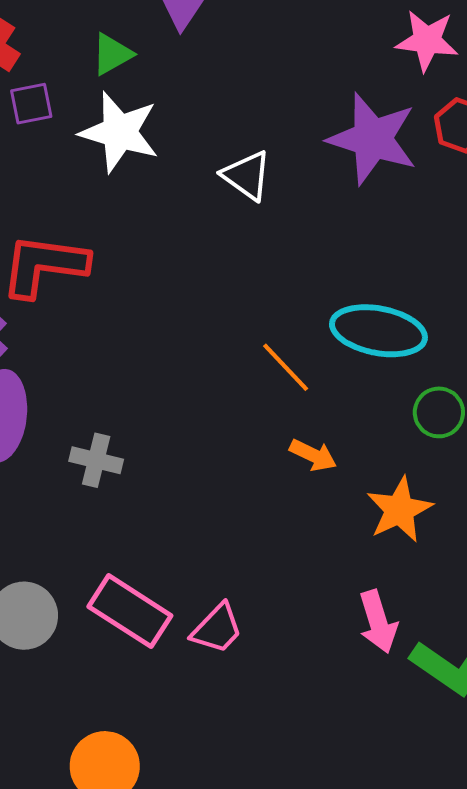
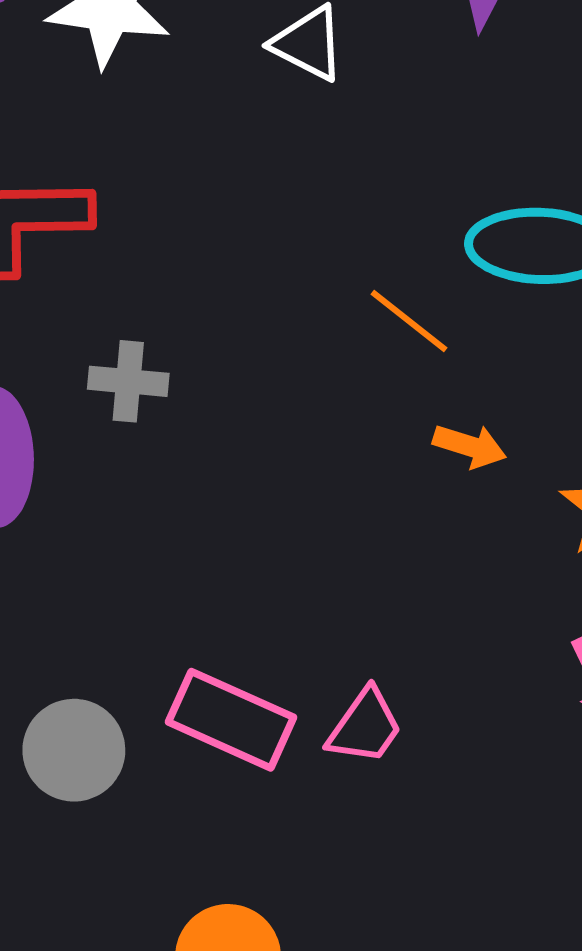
gray cross: (96, 460) -> (128, 381), moved

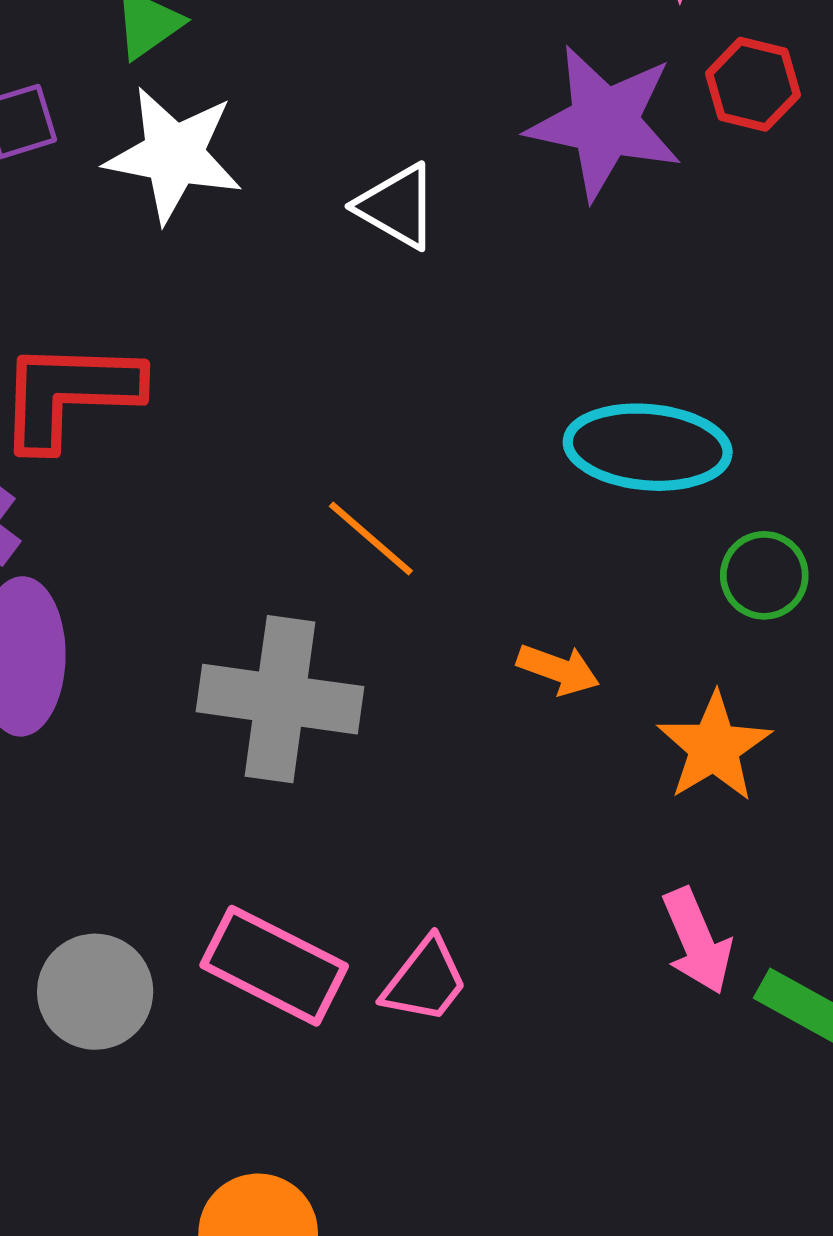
orange line: (409, 321) -> (371, 538), moved
gray cross: (128, 381) -> (280, 699), moved, size x1.8

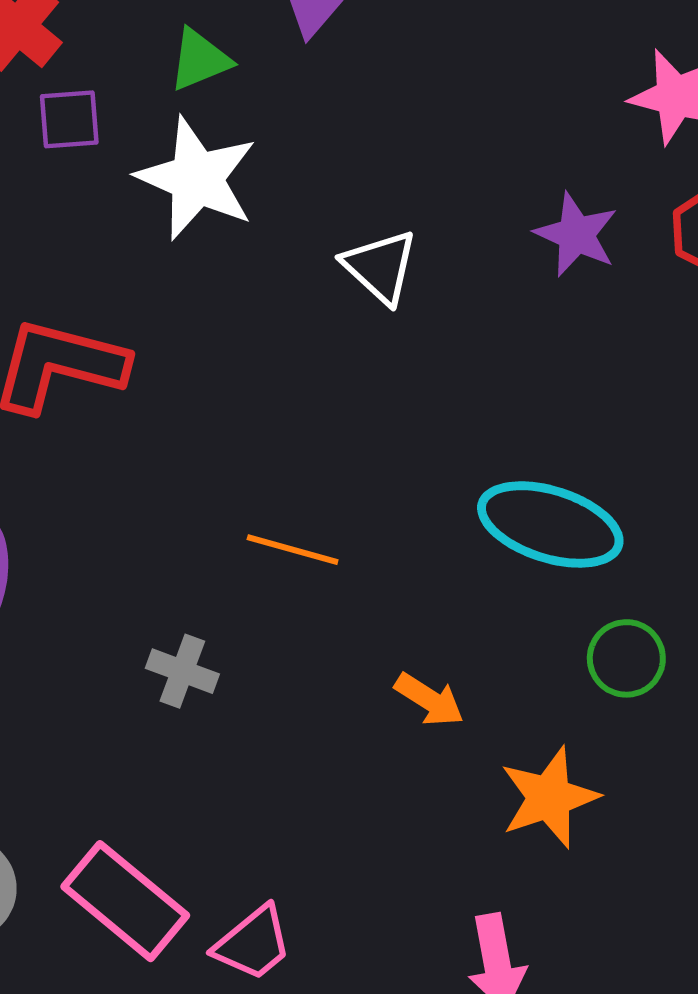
purple star: (604, 122) -> (576, 235), size x0.6
orange line: (371, 538) -> (293, 550), turned -38
gray cross: (280, 699) -> (182, 671), size x0.5

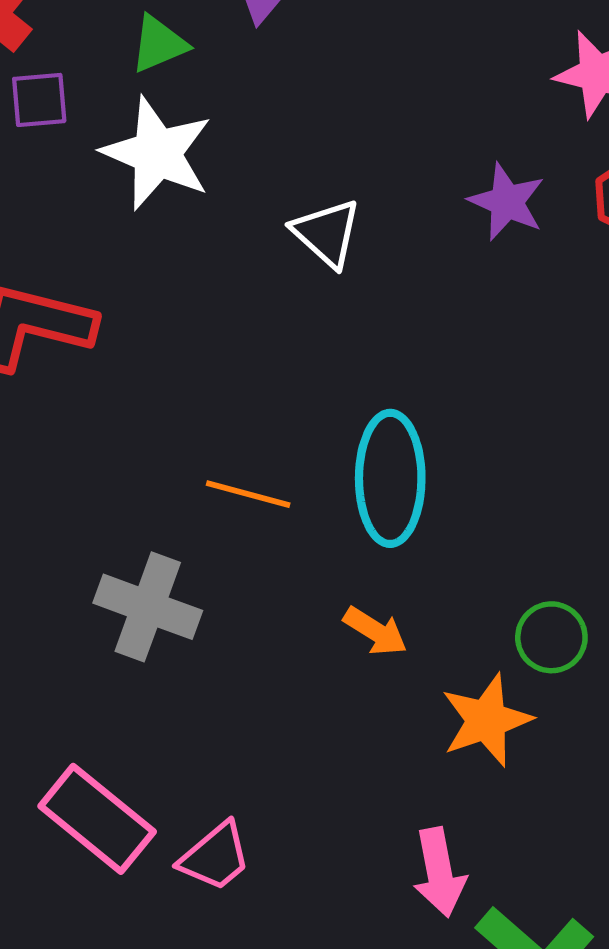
cyan ellipse: (550, 524) -> (390, 478), moved, turned 73
green circle: (626, 658) -> (551, 637), moved
gray cross: (182, 671) -> (148, 607), size x1.6

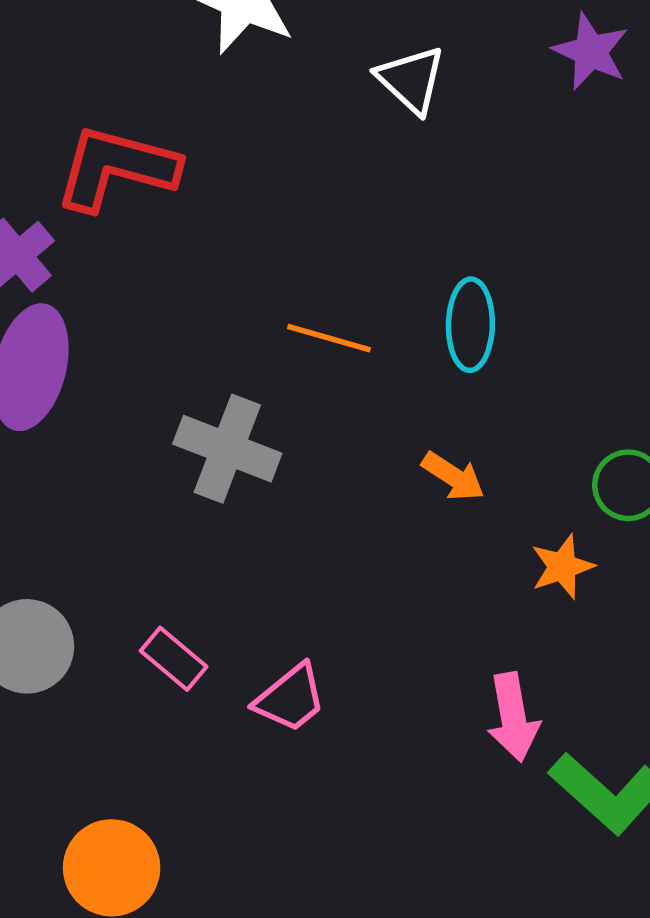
cyan ellipse: (390, 478) -> (470, 325), size x0.7
orange star: (486, 720) -> (562, 567), size x0.7
pink rectangle: (97, 819) -> (174, 659), size x0.6

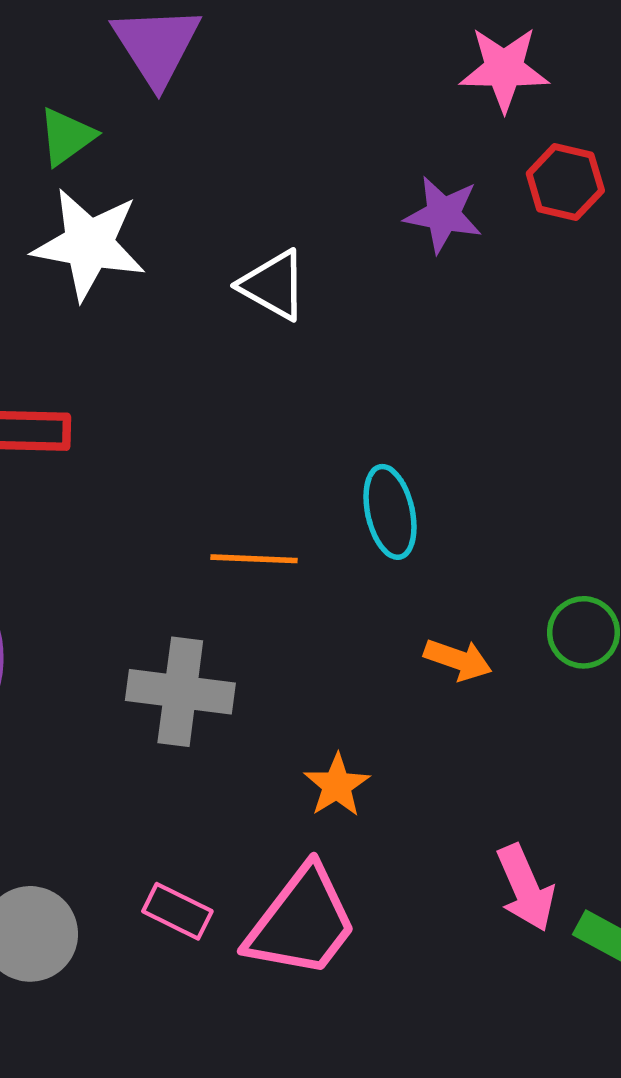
orange arrow: (453, 476) -> (458, 660), moved
orange star: (562, 567) -> (337, 785), moved
pink trapezoid: (290, 698) -> (302, 922), size x1.6

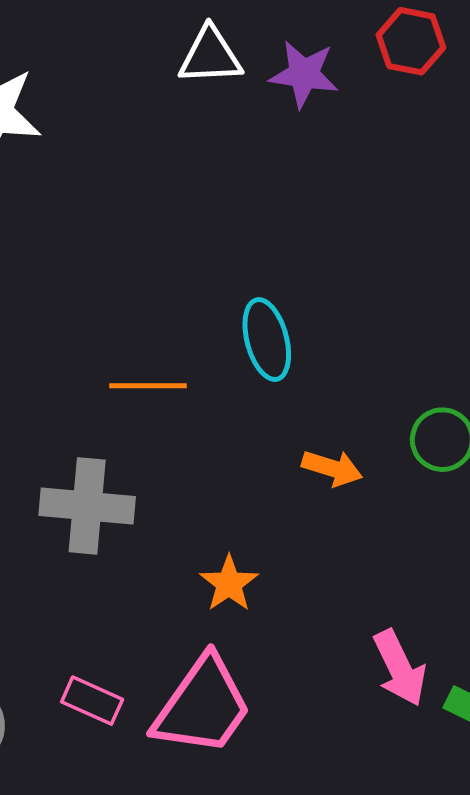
white triangle: (273, 285) -> (210, 56), moved, turned -30

